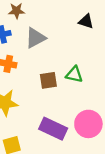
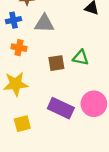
gray triangle: (35, 38) -> (44, 23), turned 30

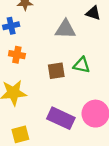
gray triangle: (44, 23) -> (65, 29), moved

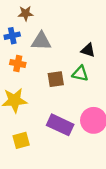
black triangle: (93, 13) -> (88, 50), moved
gray triangle: (65, 29) -> (41, 41), moved

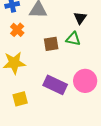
black triangle: (88, 50) -> (80, 18), turned 48
orange cross: (18, 64) -> (17, 30), turned 32

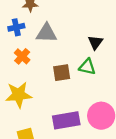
purple rectangle: (55, 85) -> (66, 120), turned -35

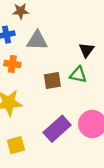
orange cross: (22, 56) -> (12, 64), turned -35
purple rectangle: (66, 120) -> (57, 129), turned -32

